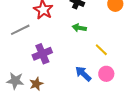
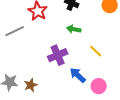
purple cross: (42, 54) -> (58, 55), moved
pink circle: (106, 74) -> (99, 86), moved

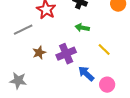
brown star: (31, 85) -> (39, 53), moved

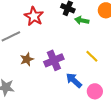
green arrow: (82, 28) -> (82, 20), moved

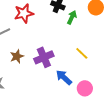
red star: (34, 16) -> (24, 13), turned 30
green arrow: (82, 20) -> (72, 17), turned 104

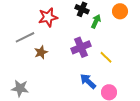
brown star: (17, 56) -> (41, 52), moved
purple cross: (44, 57) -> (81, 47), moved

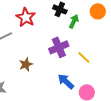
red star: (48, 17) -> (26, 17), turned -30
brown star: (41, 52) -> (26, 64), moved

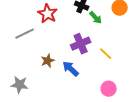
green arrow: (74, 21) -> (96, 18), turned 112
blue arrow: (66, 81) -> (71, 69), moved

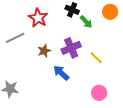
brown star: (48, 61) -> (44, 51), moved

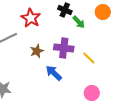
purple cross: (71, 48) -> (64, 48), turned 30

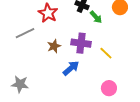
blue arrow: (54, 73) -> (71, 68), turned 96

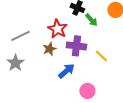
red star: (48, 13) -> (57, 29), moved
gray star: (20, 84) -> (15, 63), moved, turned 30
pink circle: (109, 88) -> (87, 91), moved

